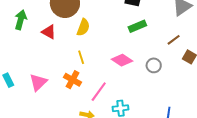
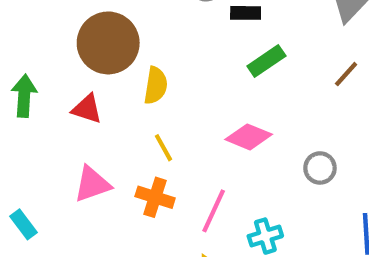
gray circle: (154, 65) -> (320, 168), moved
pink triangle: (38, 82) -> (92, 184), moved, turned 36

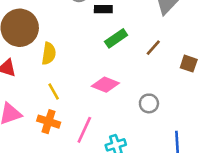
brown line: (346, 74) -> (153, 48), moved

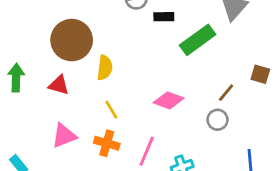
green rectangle: (116, 38) -> (198, 40), moved, size x1.4
brown line: (153, 48) -> (226, 93), moved

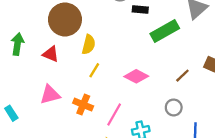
yellow line: (111, 110) -> (94, 70), moved, turned 56
gray circle: (217, 120) -> (174, 108), moved

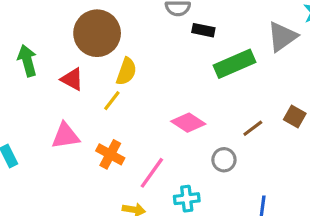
green arrow: (17, 44) -> (27, 61), turned -30
yellow line: (94, 70) -> (112, 101), moved
gray circle: (174, 108) -> (224, 160), moved

